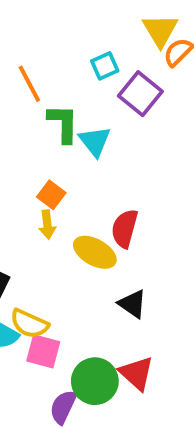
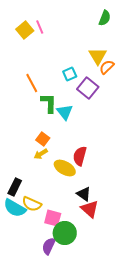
yellow arrow: (47, 225) -> (41, 154), turned 64
pink square: (43, 351) -> (53, 218), moved
red triangle: (136, 373) -> (90, 209), moved

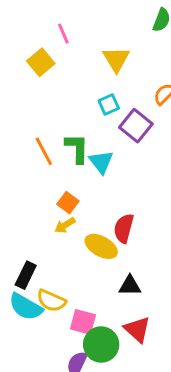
yellow square: (25, 30) -> (41, 62), moved
yellow triangle: (98, 56) -> (116, 59), moved
orange line: (32, 83) -> (44, 151), moved
black triangle: (84, 194) -> (130, 286), turned -35
red triangle: (90, 209) -> (137, 329), moved

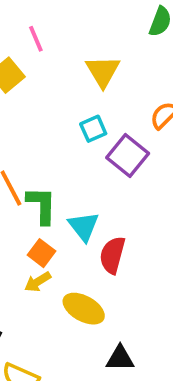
green L-shape: (77, 148) -> (42, 205), moved
cyan triangle: (101, 162) -> (84, 226), moved
red semicircle: (124, 228) -> (112, 255), moved

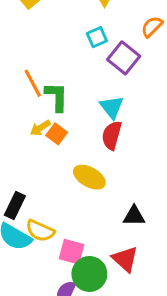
cyan triangle: (84, 226) -> (112, 107), moved
yellow arrow: (38, 282) -> (40, 128), moved
black triangle: (120, 358) -> (134, 216), moved

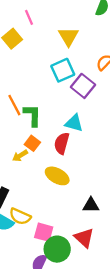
cyan square: (97, 37) -> (63, 70), size x1.5
cyan triangle: (112, 107) -> (74, 123), turned -36
yellow arrow: (40, 128) -> (20, 156), moved
red semicircle: (112, 135) -> (62, 143), moved

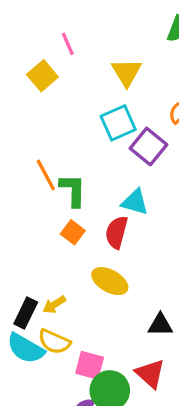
yellow arrow: (20, 156) -> (54, 305), moved

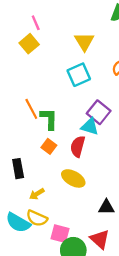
pink line: (68, 44) -> (36, 23), moved
purple square: (148, 146) -> (99, 112), moved
black rectangle: (26, 313) -> (18, 169), moved, turned -36

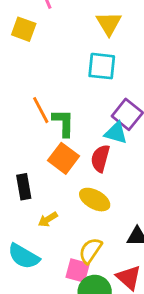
yellow square: (29, 44) -> (24, 29), moved, turned -30
cyan square: (79, 75) -> (102, 66), turned 30
orange square: (49, 146) -> (63, 158), size x1.5
yellow semicircle: (37, 218) -> (90, 251), moved, turned 100

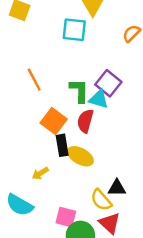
cyan square: (102, 66) -> (74, 30), moved
green L-shape: (63, 123) -> (79, 91), moved
black rectangle: (24, 187) -> (62, 145), moved
yellow semicircle: (90, 251) -> (101, 200), moved, turned -75

